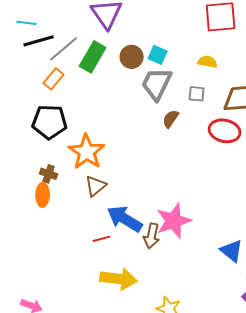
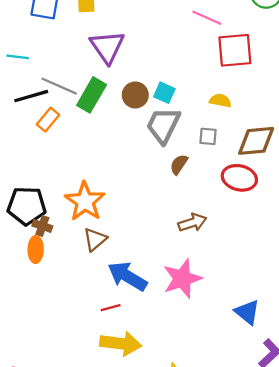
black line: (39, 41) -> (31, 96), moved
gray line: (64, 49) -> (59, 86), turned 64
black pentagon: (50, 122) -> (27, 206), moved
brown arrow: (152, 236) -> (192, 223), moved, turned -120
red line: (102, 239) -> (111, 308), moved

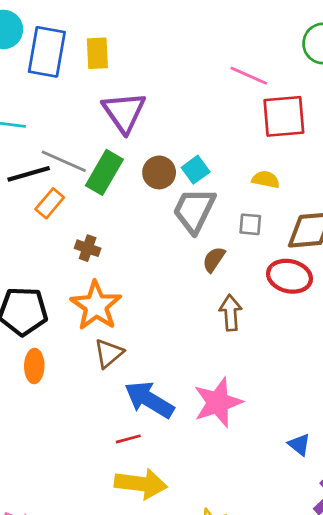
cyan square: (164, 93) -> (196, 170), turned 30
brown arrow: (192, 223) -> (231, 313), moved, turned -76
brown cross: (42, 226) -> (88, 248), moved
blue triangle: (247, 312) -> (299, 444), size x0.7

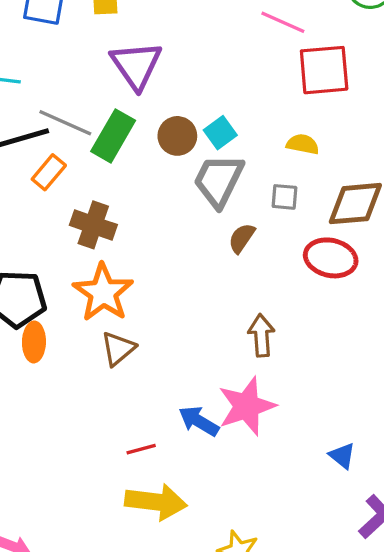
brown cross: (88, 248) -> (93, 225), size x1.5
brown arrow: (231, 313) -> (261, 335), moved
orange ellipse: (34, 366) -> (34, 342), moved
blue arrow: (149, 400) -> (199, 421), moved, size x0.7

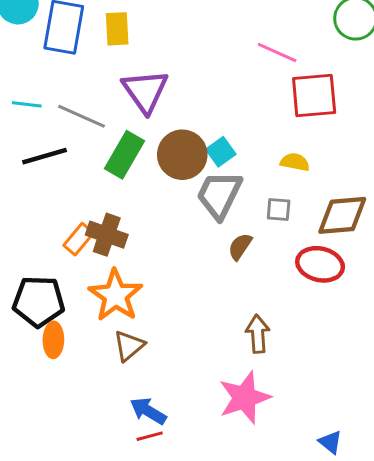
gray line: (65, 123) -> (82, 116), moved
brown circle: (177, 136) -> (182, 155), size x1.4
orange rectangle: (49, 172) -> (79, 239), moved
blue arrow: (199, 421) -> (148, 411), moved

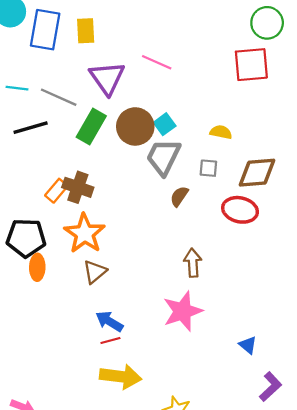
pink line: (277, 52) -> (157, 62), moved
red square: (314, 95) -> (251, 65), moved

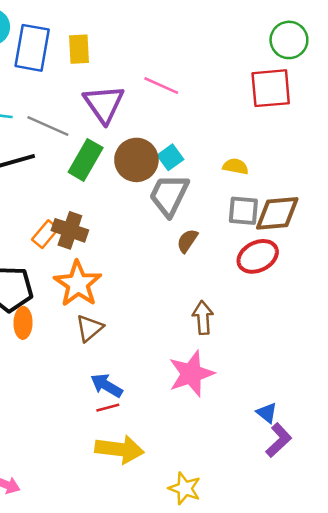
gray square: (208, 168) -> (243, 211), moved, size x1.4
red ellipse: (240, 210) -> (258, 256), turned -40
purple L-shape: (270, 387) -> (279, 440), moved

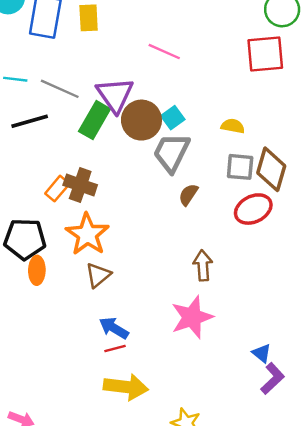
purple triangle: (104, 104) -> (115, 95), moved
brown diamond: (277, 213) -> (271, 169), turned -69

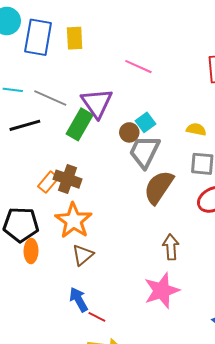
brown circle: (141, 120) -> (129, 132), moved, size x0.6
brown semicircle: (188, 195) -> (159, 187), size x1.8
blue arrow: (114, 328) -> (79, 300), moved, turned 30
red line: (115, 348) -> (97, 317), turned 42

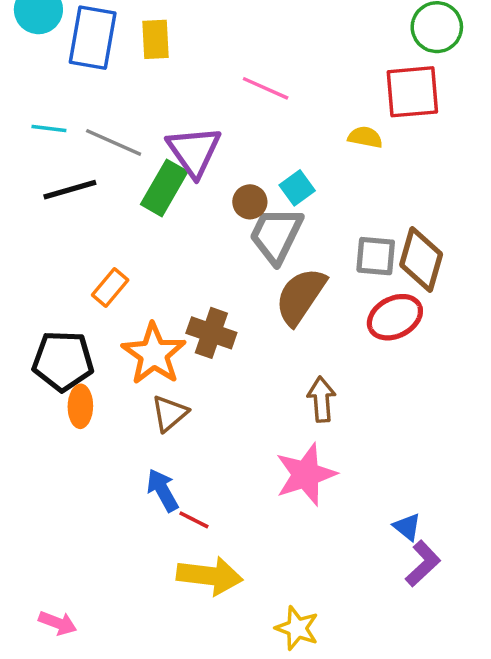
cyan square: (145, 122) -> (297, 188), moved
yellow semicircle: (196, 129) -> (365, 137), moved
brown cross: (67, 179) -> (211, 333), moved

